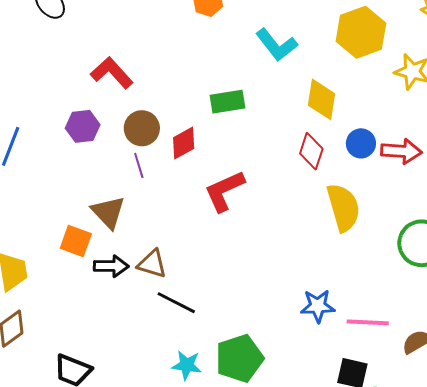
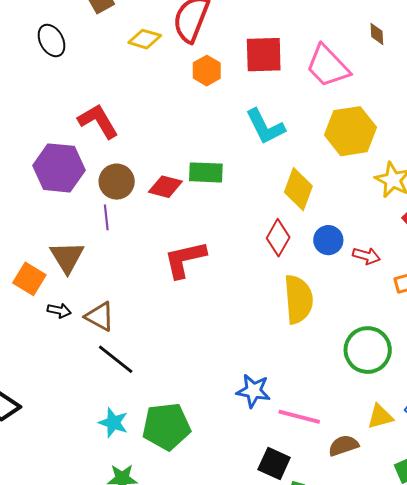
purple hexagon: (83, 126) -> (59, 168), size x1.5
red diamond: (184, 143) -> (165, 187), moved, turned 32
red arrow: (401, 151) -> (366, 256), size x0.7
black arrow: (111, 266) -> (59, 311), size x0.7

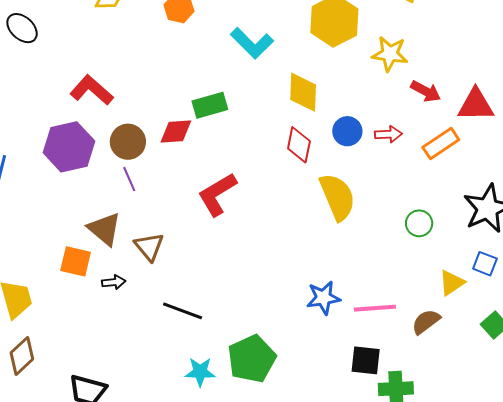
brown triangle: (100, 316) -> (149, 247), moved, turned 40
green circle: (368, 350) -> (419, 223), size x0.6

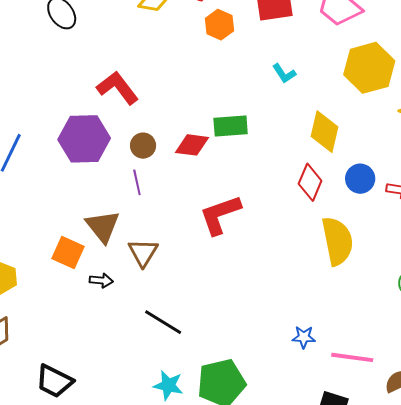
cyan L-shape: (252, 43) -> (284, 73), size x0.6
brown circle: (128, 142) -> (143, 146), size x0.7
blue star: (323, 298) -> (304, 337), size x0.7

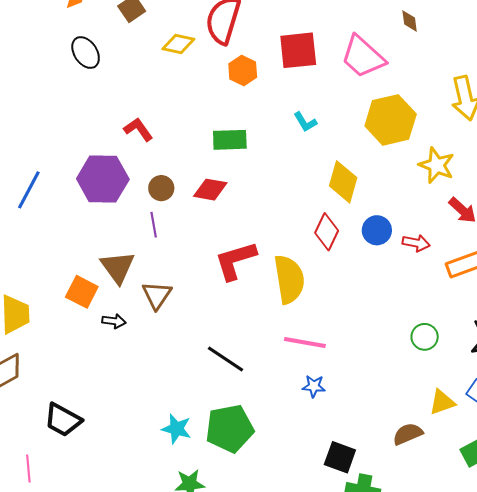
red L-shape: (118, 88) -> (138, 129), size x0.7
green rectangle: (231, 126) -> (230, 140), moved
yellow semicircle: (337, 241) -> (289, 279), moved
black line: (163, 322) -> (226, 359), moved
pink line: (352, 357) -> (305, 343), moved

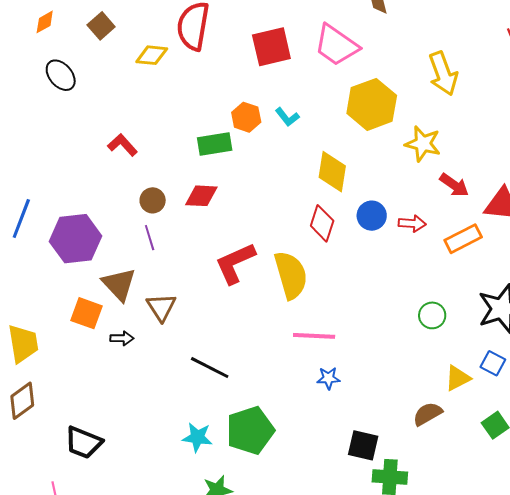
orange hexagon: (243, 71) -> (246, 117), moved
purple hexagon: (103, 179) -> (75, 239), moved
black line: (226, 359) -> (210, 368), moved

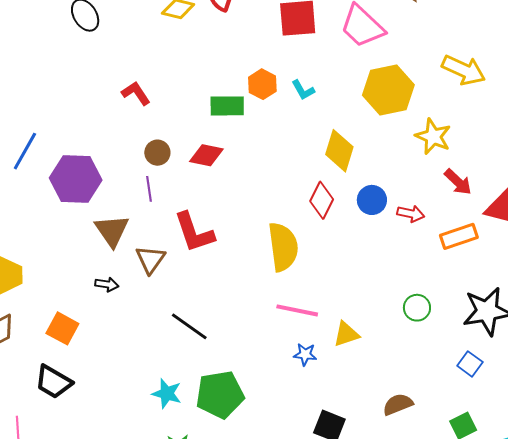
yellow arrow: (443, 74) -> (464, 70), turned -54
red L-shape: (235, 263) -> (194, 232), moved, turned -93
orange square: (87, 313) -> (62, 328), moved
yellow triangle: (458, 378) -> (346, 334), moved

